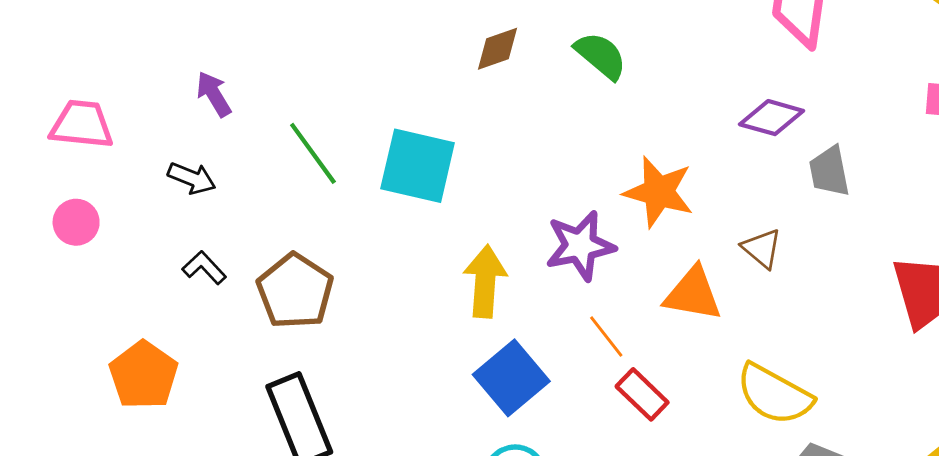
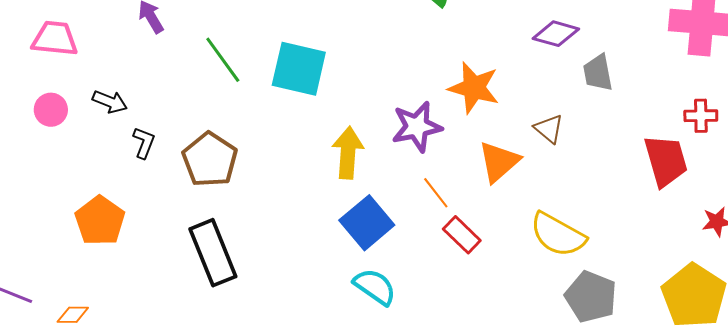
black arrow: (192, 178) -> (110, 102), moved
black L-shape: (204, 268) -> (144, 143), turned 64
orange triangle: (693, 294) -> (499, 162), turned -51

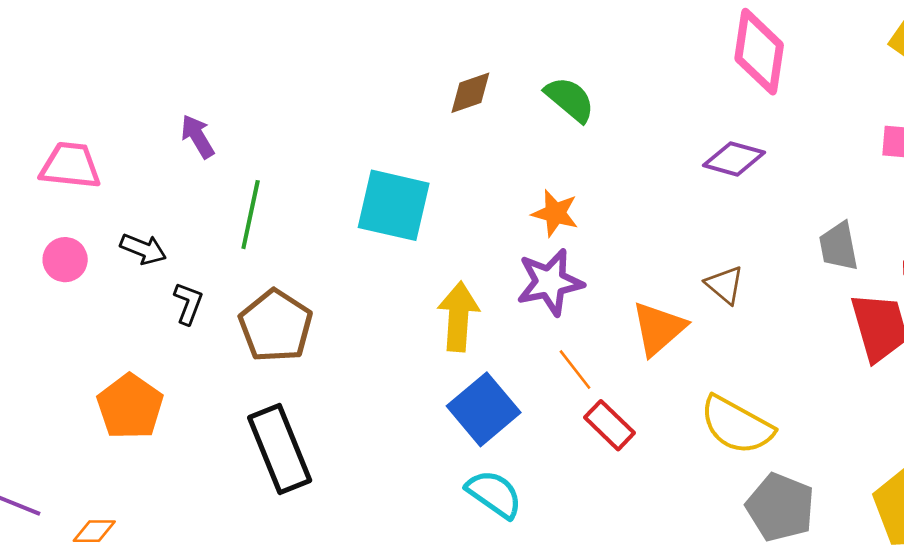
green line: (223, 60) -> (251, 215), moved, turned 48
gray trapezoid: (598, 73) -> (839, 246), moved
orange star: (474, 88) -> (555, 213), moved, size x0.7

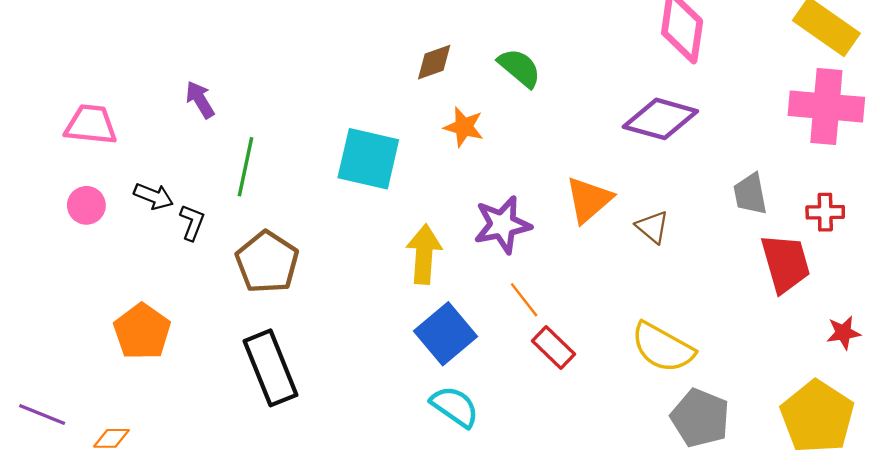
purple diamond: (734, 159) -> (660, 119), size x1.4
orange star: (555, 213) -> (464, 127), moved
black L-shape: (188, 303) -> (192, 222), moved
orange triangle: (658, 328) -> (589, 200), moved

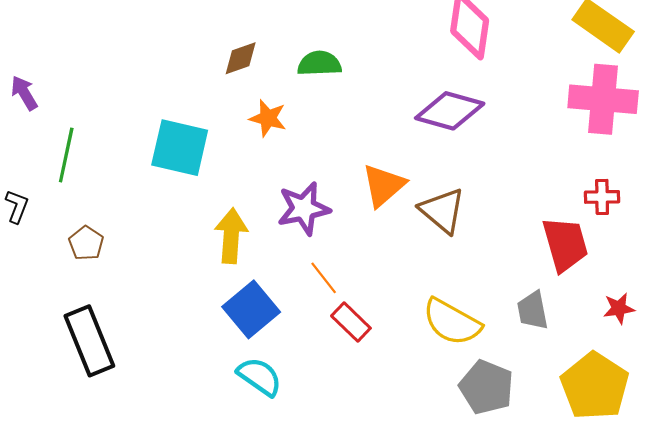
green semicircle: (519, 68) -> (319, 64), turned -42
gray trapezoid: (750, 194) -> (533, 310), moved
brown triangle: (652, 227) -> (442, 211), size x1.5
brown pentagon: (267, 262) -> (86, 243), size x0.6

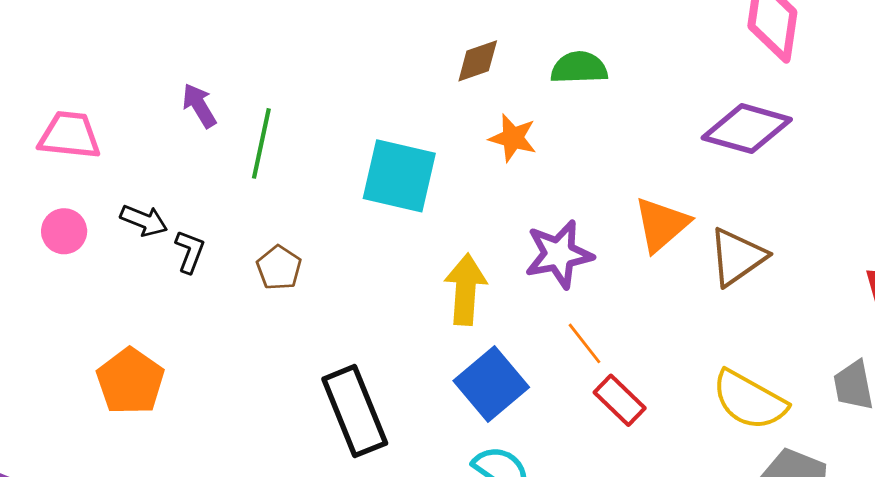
green line: (66, 155) -> (261, 143), moved
brown triangle: (442, 211) -> (737, 257), turned 45
brown pentagon: (86, 243) -> (279, 268), moved
black rectangle: (89, 341) -> (355, 411), moved

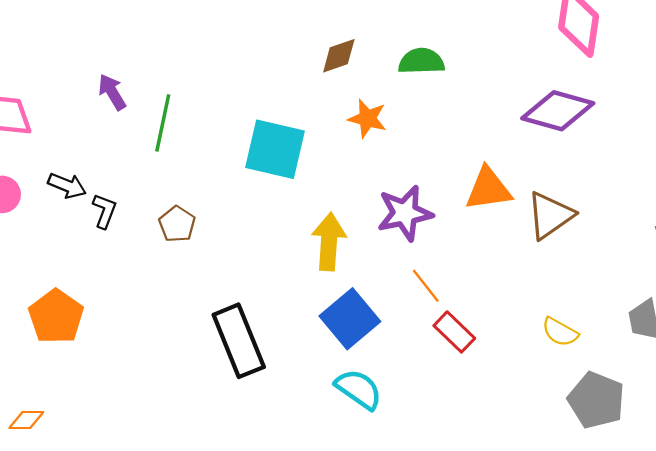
orange triangle: (662, 225) -> (488, 189), turned 33
yellow semicircle: (749, 400) -> (560, 332), size x0.6

